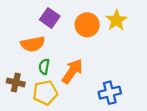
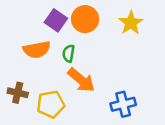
orange circle: (87, 25) -> (85, 19), moved
green semicircle: (44, 67) -> (69, 53), moved
orange arrow: (72, 71) -> (81, 80), turned 95

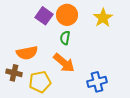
orange semicircle: (37, 50) -> (27, 53), moved
green semicircle: (69, 53) -> (65, 38), moved

